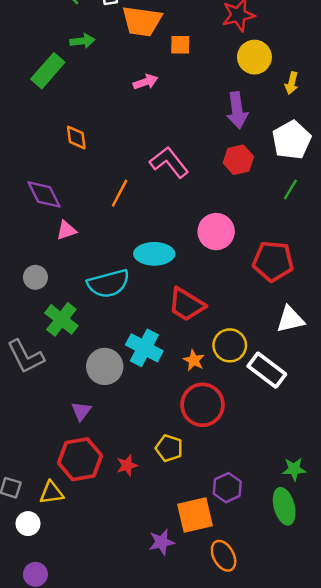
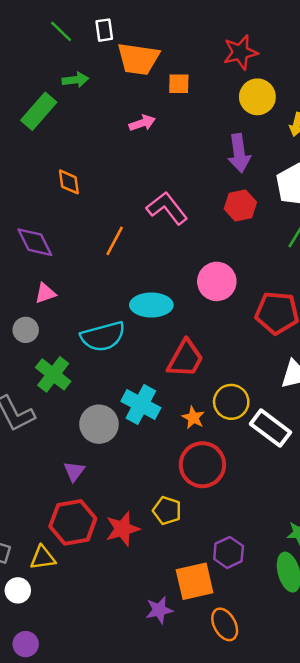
pink triangle: (66, 230) -> (45, 293), moved
red trapezoid: (186, 305) -> (185, 359), turned -93
red star: (127, 465) -> (123, 529), size x1.5

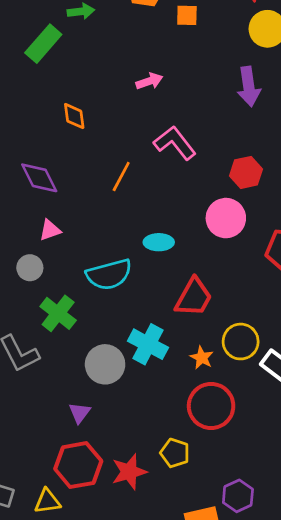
pink arrow: (142, 123) -> (149, 81), moved
red hexagon: (240, 206) -> (246, 172), moved
cyan ellipse: (151, 305) -> (159, 242), size x0.7

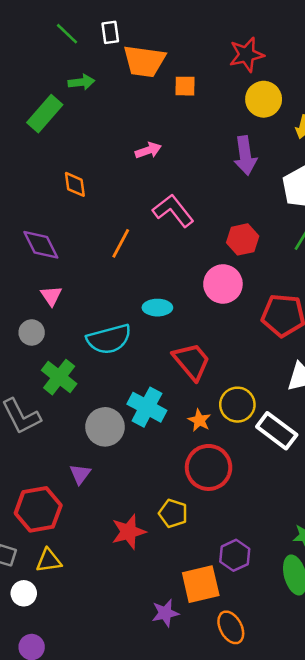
pink triangle: (50, 230) -> (51, 296), turned -45
red trapezoid: (194, 297) -> (192, 361), turned -69
red hexagon: (78, 465) -> (38, 509), moved

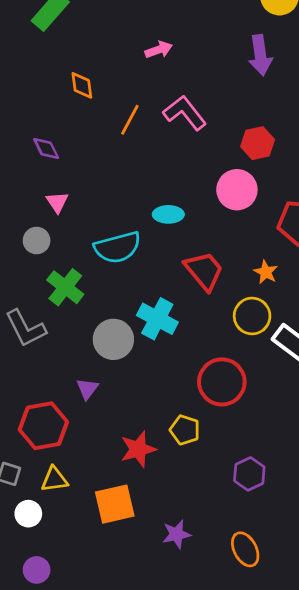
orange line: (121, 243) -> (130, 120), moved
purple diamond: (41, 245) -> (46, 149), size x0.7
orange star: (199, 420) -> (266, 272), moved
orange square: (201, 584) -> (115, 504), moved

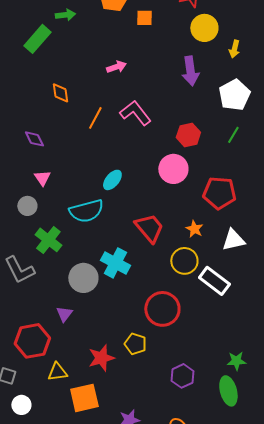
cyan ellipse: (168, 214) -> (112, 180), moved, turned -50
yellow triangle: (54, 479) -> (57, 372), moved

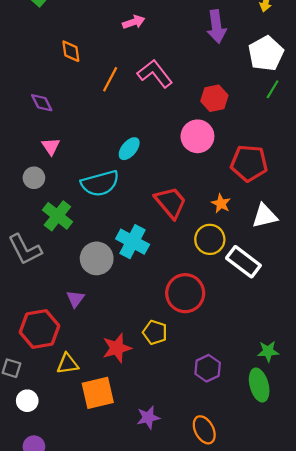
green line: (233, 135) -> (273, 89), moved

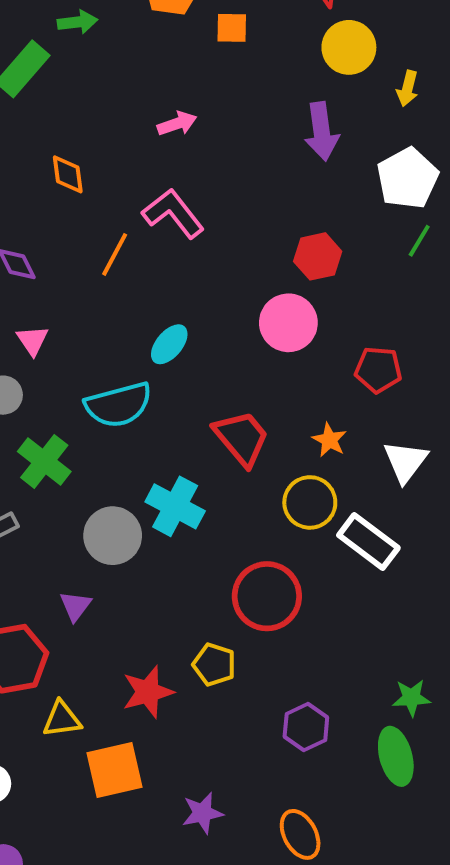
pink L-shape: (155, 74) -> (173, 213), moved
orange line: (110, 79) -> (115, 254), moved
red pentagon: (249, 163) -> (378, 370), size x0.7
white triangle: (265, 216) -> (406, 461), turned -40

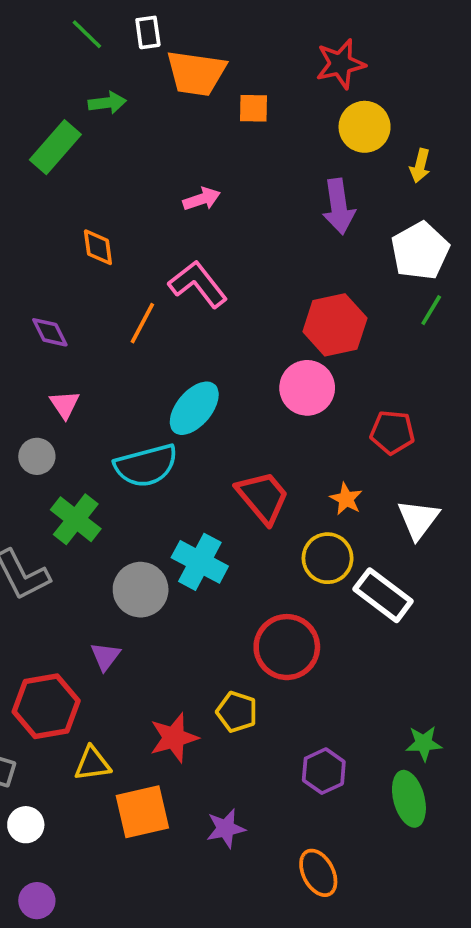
red hexagon: (318, 256) -> (335, 325), size x1.4
cyan ellipse: (169, 344) -> (194, 408), size x1.4
purple star: (202, 813) -> (226, 828), moved

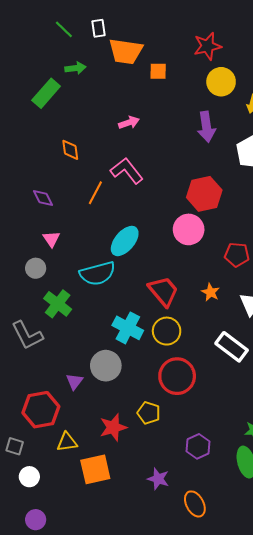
yellow circle: (328, 558) -> (167, 331), moved
gray circle: (141, 590) -> (106, 366), moved
purple star: (226, 828) -> (158, 479), moved, turned 30

